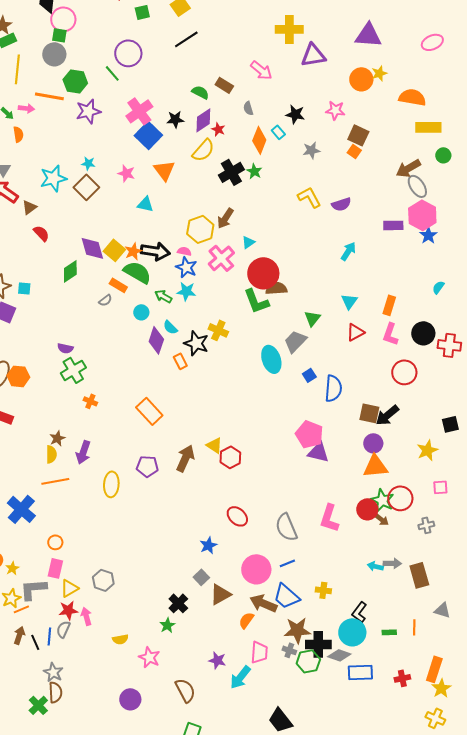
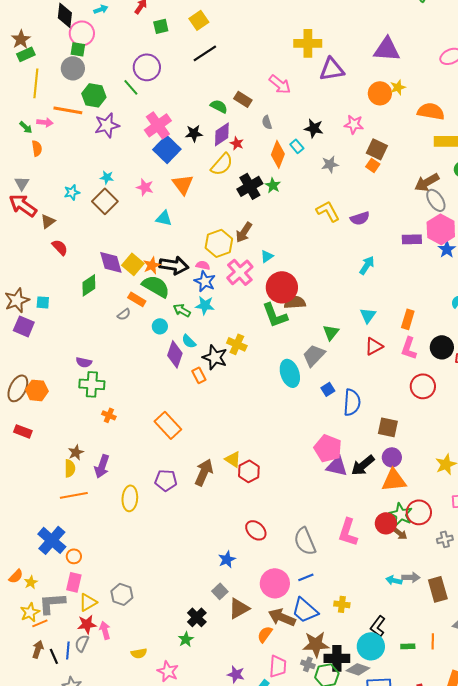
cyan star: (53, 178) -> (72, 192), size x0.6
green cross: (73, 370) -> (92, 384), turned 35
black arrow: (387, 415) -> (363, 465), moved
blue cross: (21, 509) -> (52, 540), moved

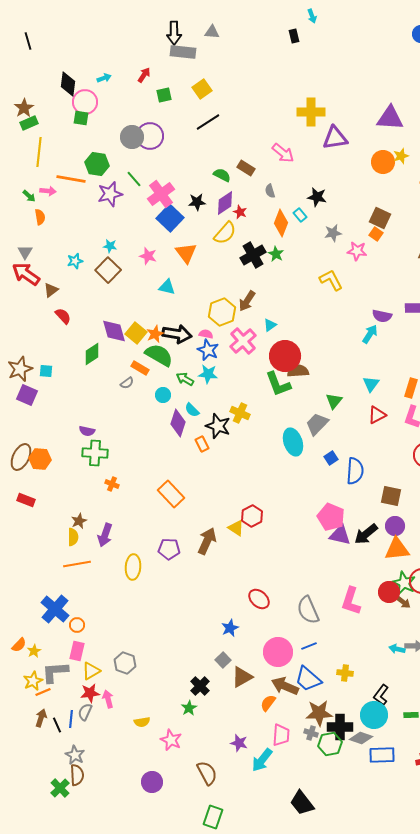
gray circle: (73, 68) -> (132, 137), moved
green line: (131, 87) -> (134, 179), moved
pink star: (354, 124) -> (357, 251), moved
purple semicircle: (360, 218) -> (382, 316), moved, turned 30
red hexagon: (249, 471) -> (252, 516), moved

